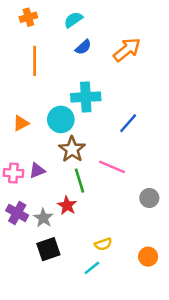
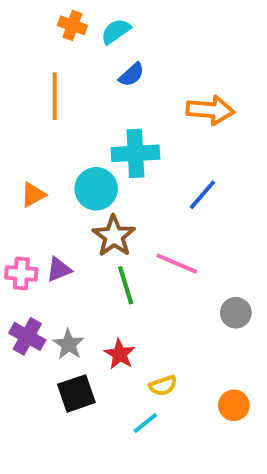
orange cross: (28, 17) -> (72, 25), moved, turned 35
orange arrow: (127, 50) -> (210, 110), moved, turned 44
red star: (67, 205) -> (120, 354), moved

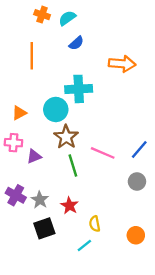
blue line: (202, 195) -> (139, 150), moved
pink cross: (21, 273) -> (13, 143), moved
yellow semicircle: (163, 386) -> (95, 224), turned 98

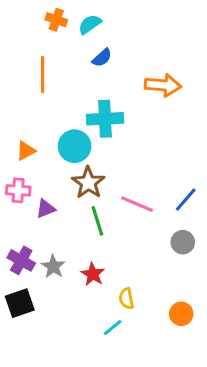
black square: (44, 228) -> (20, 303), moved

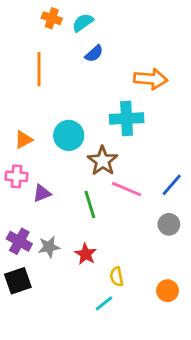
cyan cross: (105, 119) -> (127, 118), moved
brown star: (88, 183) -> (103, 161), moved
gray star: (53, 267) -> (49, 247), turned 30

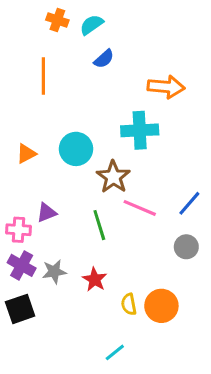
pink cross: (16, 176) -> (19, 230), moved
orange circle: (167, 291) -> (161, 306), moved, size x1.4
cyan line: (104, 303) -> (115, 352), moved

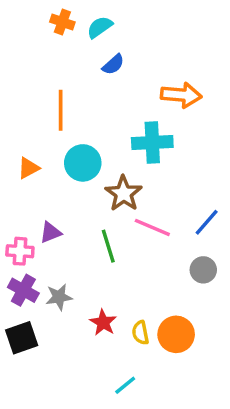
orange line: (43, 76) -> (61, 110), moved
red star: (95, 279) -> (103, 322), moved

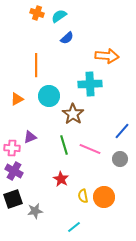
pink line: (152, 227) -> (90, 149), moved
gray star: (59, 297) -> (35, 211), moved
red star: (103, 322) -> (61, 179), moved

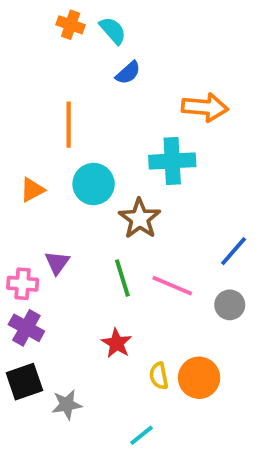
cyan semicircle: (59, 16) -> (113, 31), turned 84
purple triangle: (30, 137) -> (57, 263), turned -32

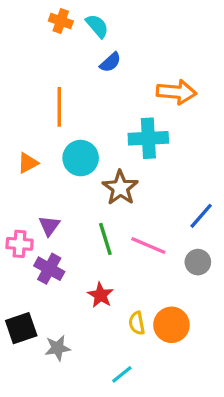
purple cross: (26, 328) -> (49, 269), moved

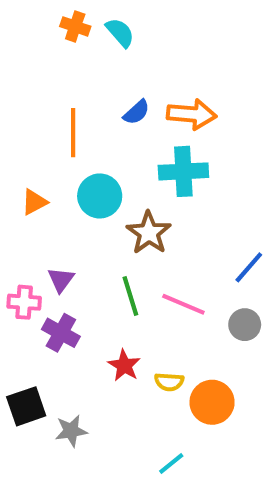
blue semicircle: (110, 62) -> (136, 112), moved
orange arrow: (176, 92) -> (192, 114), moved
yellow semicircle: (137, 323) -> (169, 382), moved, turned -75
cyan line: (122, 374) -> (171, 464), moved

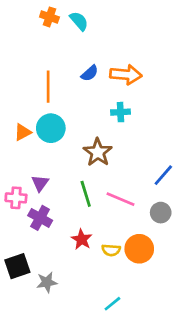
cyan cross: (183, 171) -> (120, 112), size x0.6
cyan circle: (100, 196) -> (51, 128), moved
orange circle: (212, 402) -> (139, 249), moved

